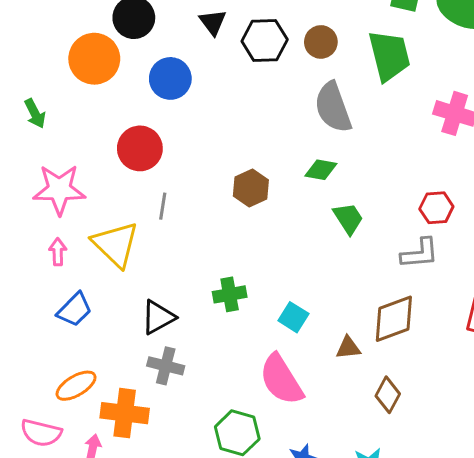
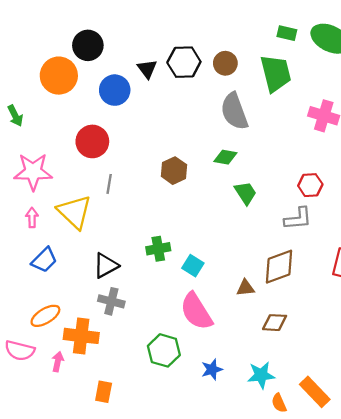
black triangle: (213, 22) -> (147, 69), moved
cyan square: (293, 317) -> (193, 266), moved
brown diamond: (388, 395) -> (275, 323), turned 65

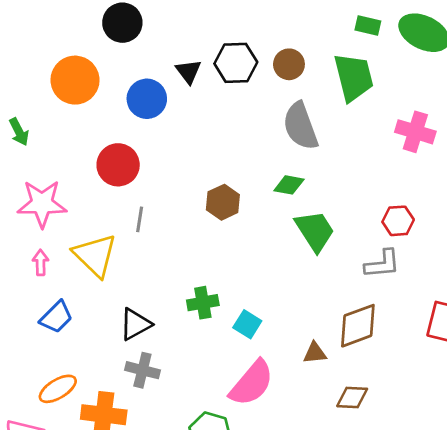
black circle: (88, 45) -> (122, 23), moved
green trapezoid: (245, 193) -> (315, 231), size x1.4
pink semicircle: (196, 311) -> (252, 383), turned -108

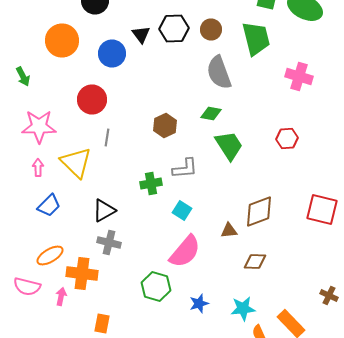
gray L-shape: (382, 264) -> (185, 168), moved
green cross: (203, 303) -> (151, 184), moved

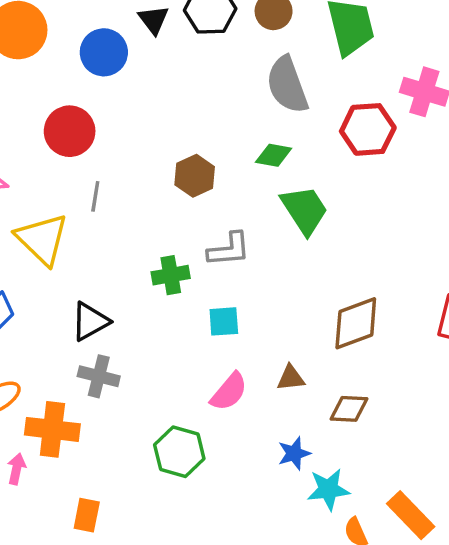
red hexagon: (287, 138) -> (368, 129), moved, size x1.4
cyan square: (182, 210) -> (224, 321), turned -36
brown triangle: (229, 230) -> (291, 378), moved
pink semicircle: (185, 252) -> (229, 392), size x0.7
blue star: (199, 304) -> (294, 453), moved

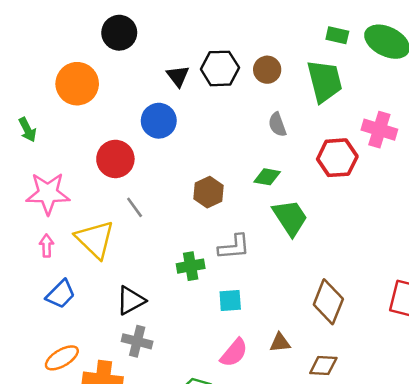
blue circle: (104, 52) -> (159, 121), moved
gray semicircle: (287, 85) -> (277, 125), size x0.6
gray line: (95, 196) -> (135, 207), turned -45
brown diamond: (356, 323) -> (328, 302), turned -48

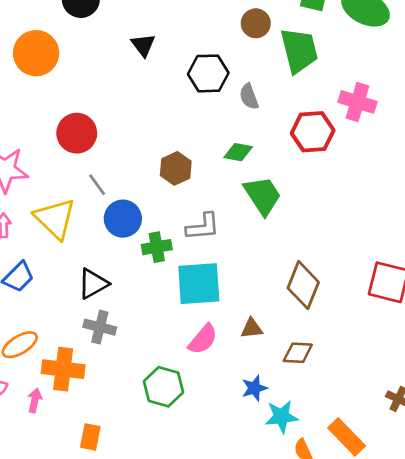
black hexagon: (220, 68) -> (208, 73), moved
brown circle: (267, 70) -> (256, 23), moved
blue circle: (159, 121) -> (123, 219), moved
cyan square: (230, 300) -> (199, 284), size x1.8

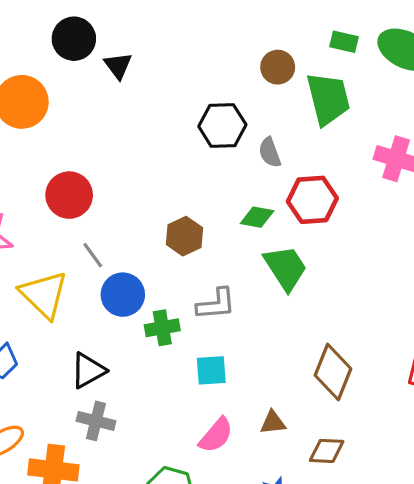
black triangle: (143, 45) -> (118, 66), moved
red hexagon: (313, 132) -> (312, 200), moved
cyan square: (199, 284) -> (211, 370), size x0.6

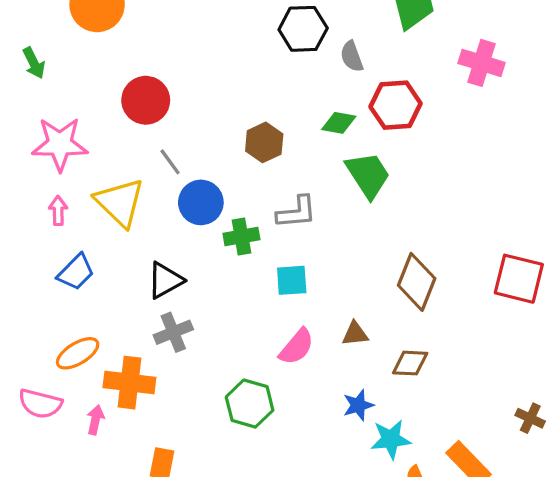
gray cross: (96, 421) -> (173, 332), turned -36

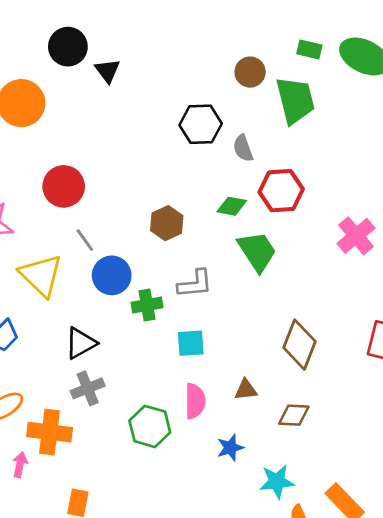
pink cross: (482, 63) -> (356, 236), moved, turned 33
pink semicircle: (297, 347) -> (195, 401), turned -40
green hexagon: (250, 404) -> (150, 426), moved
blue star: (358, 405) -> (230, 448), moved

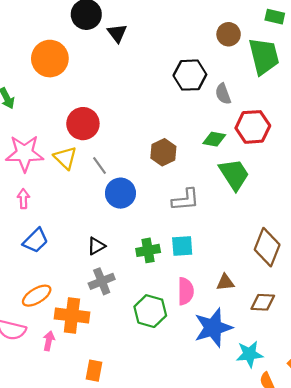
yellow triangle: (41, 275) -> (65, 158), moved, size x0.7
green cross: (147, 305) -> (148, 250), moved
black triangle: (81, 343) -> (96, 246), size x0.7
blue star: (230, 448) -> (213, 328), size x1.8

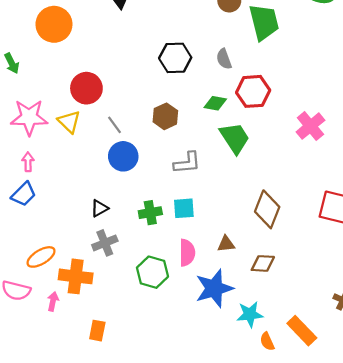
black hexagon: (190, 75) -> (175, 58), moved
gray line: (100, 166) -> (115, 125), moved
blue trapezoid: (36, 240) -> (24, 194), moved

